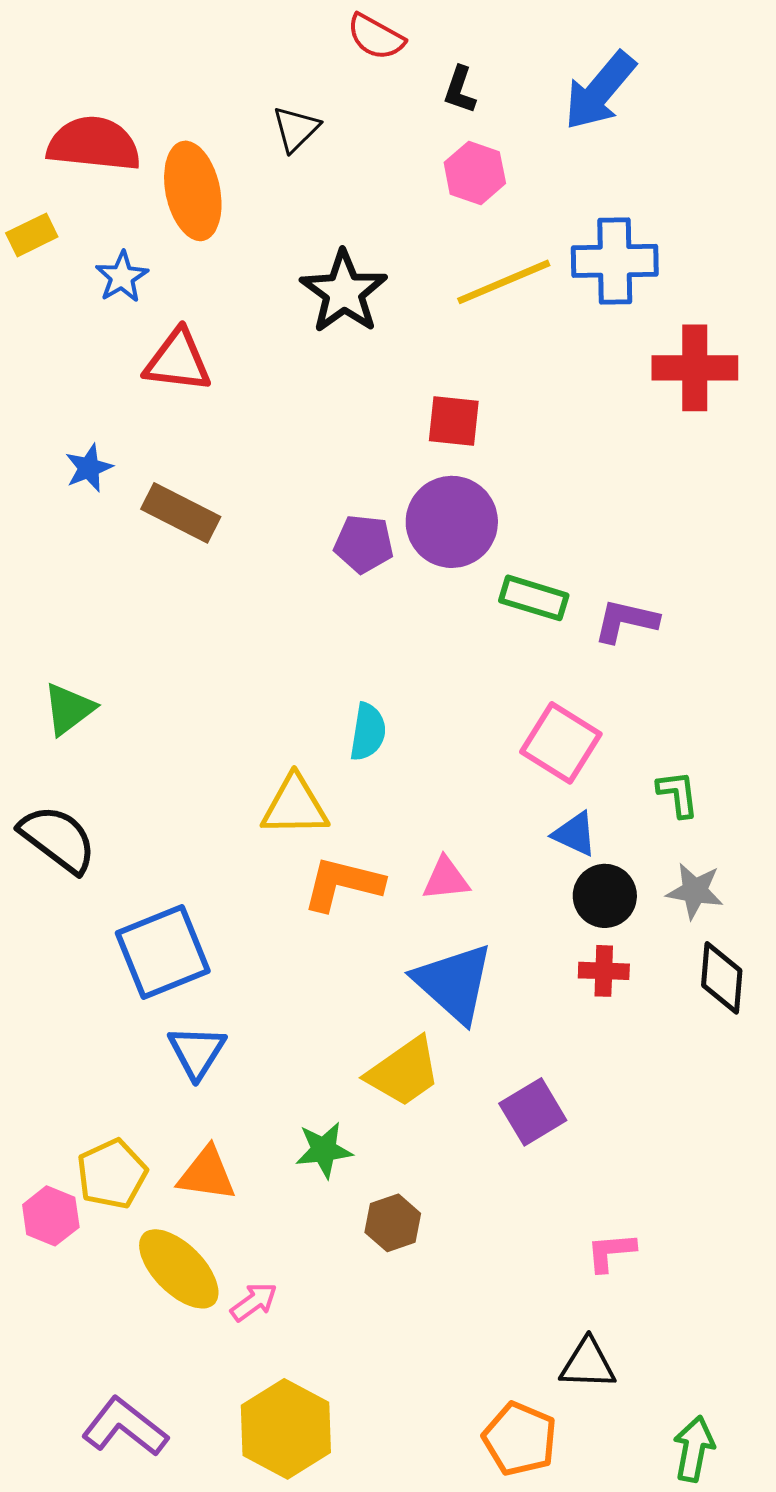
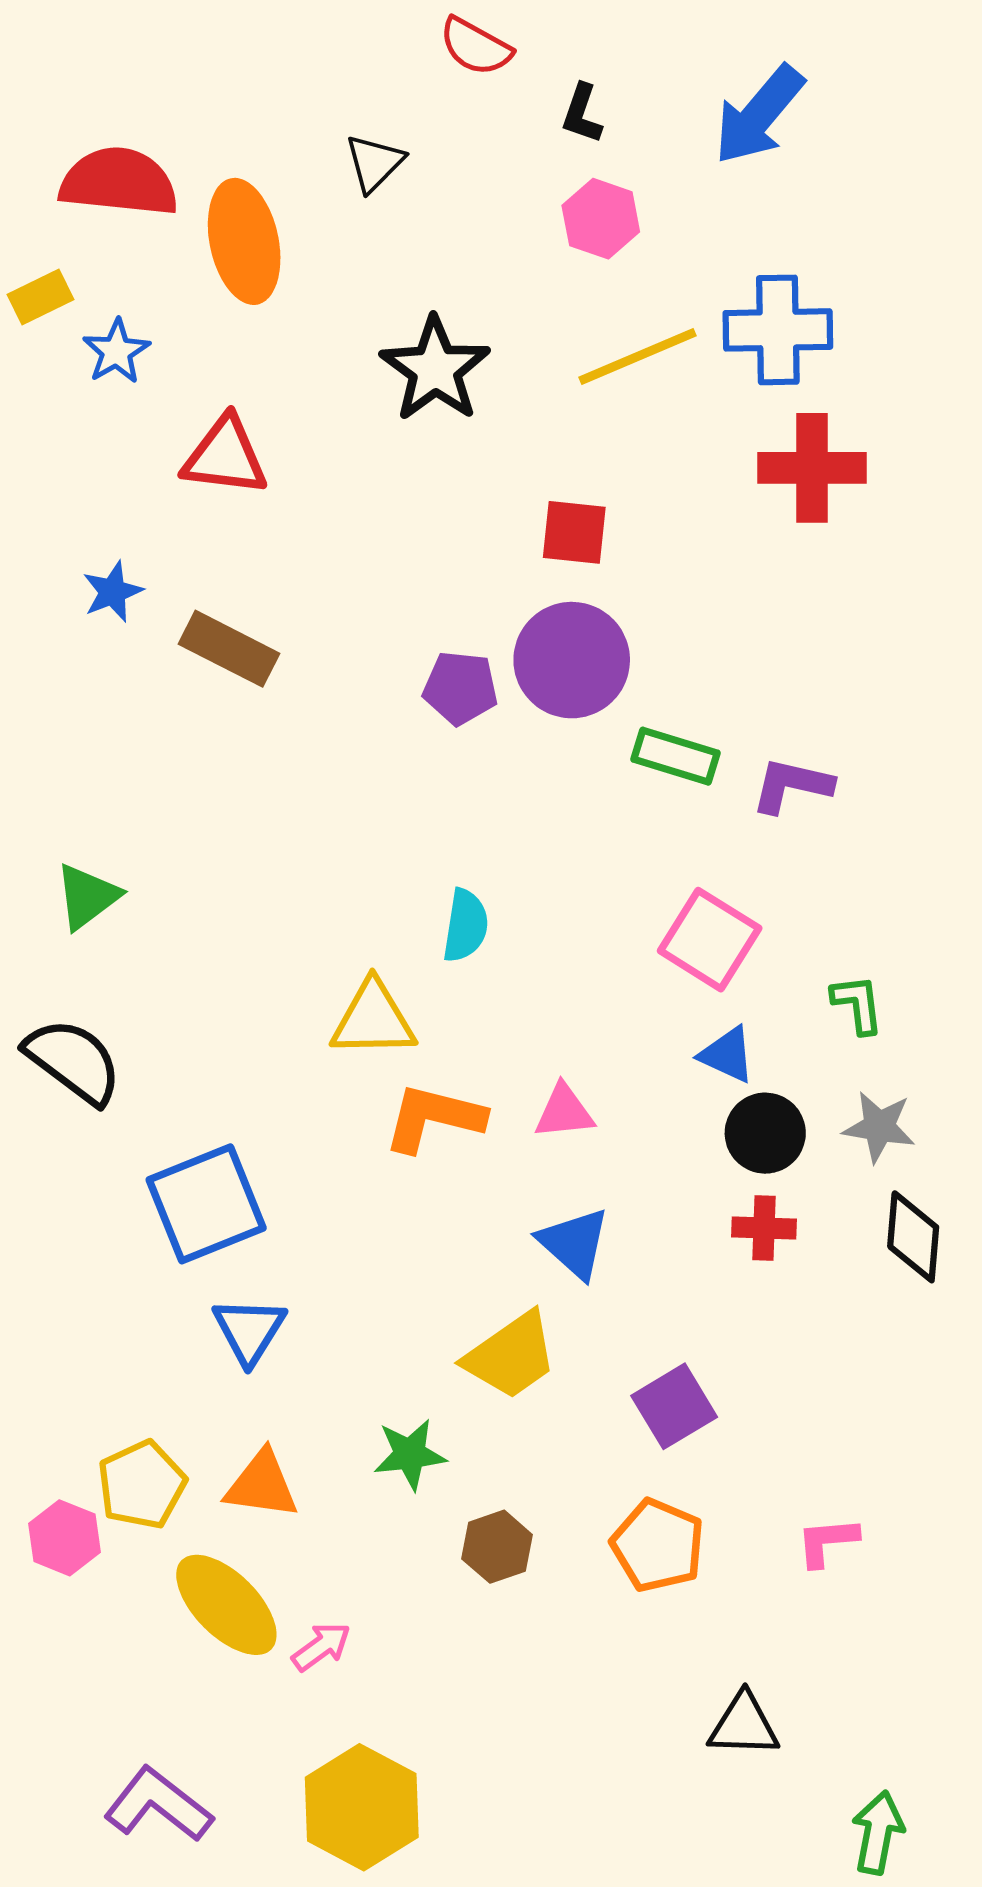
blue star: (122, 277) -> (116, 351), moved
red cross: (695, 368) -> (812, 468), moved
blue triangle: (454, 983) -> (574, 1243), size x0.7
pink L-shape: (611, 1252) -> (827, 1542), moved
orange pentagon: (520, 1439) -> (658, 1545), moved

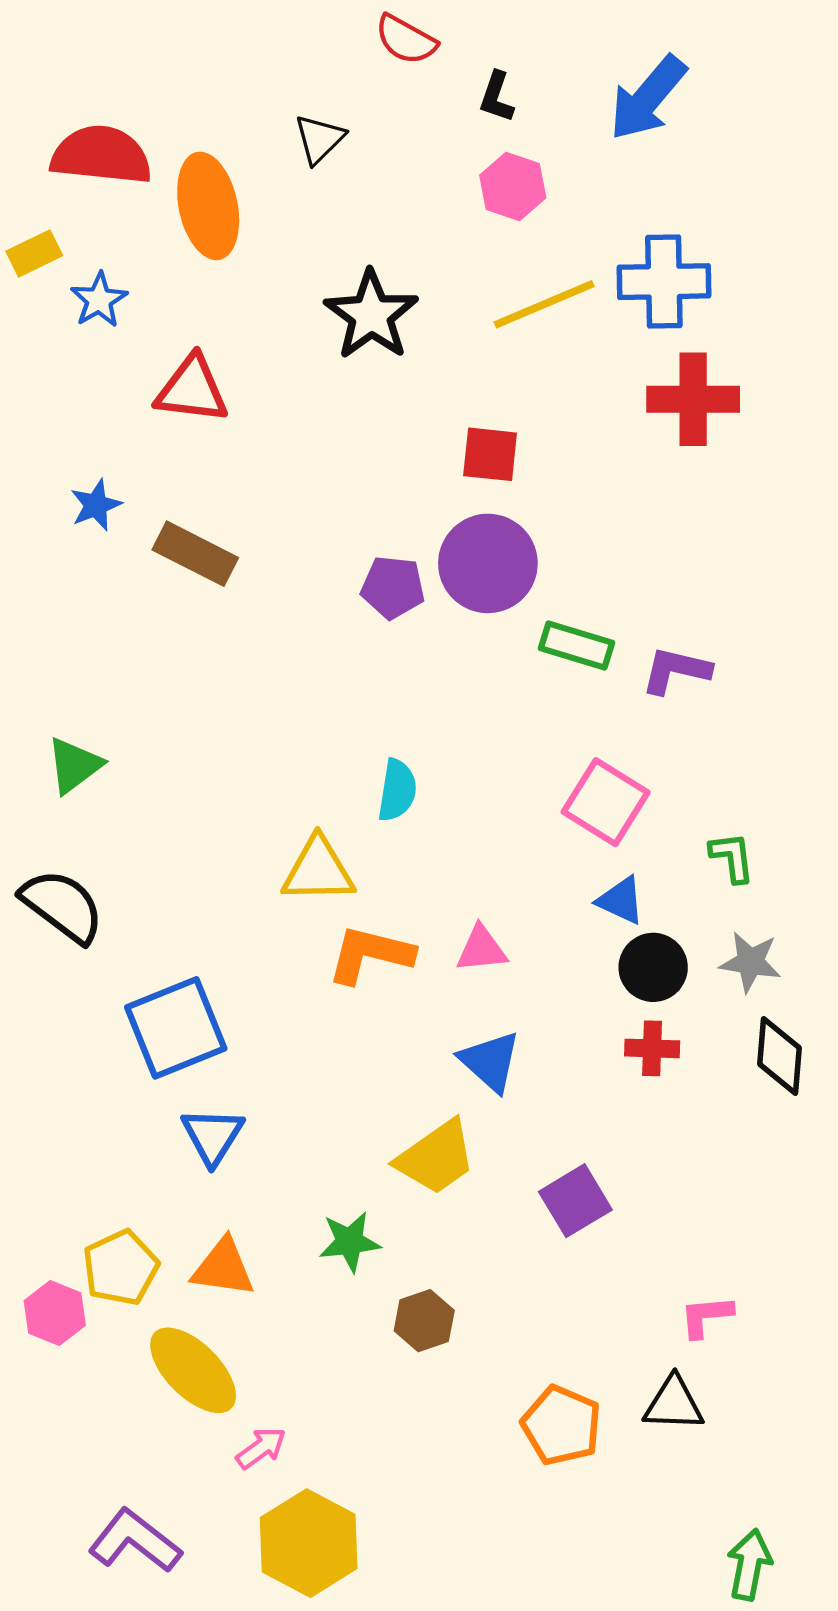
orange pentagon: (658, 1545) -> (561, 1425), moved
pink arrow: (321, 1647) -> (261, 1448), moved
black triangle: (744, 1725) -> (674, 1404), moved

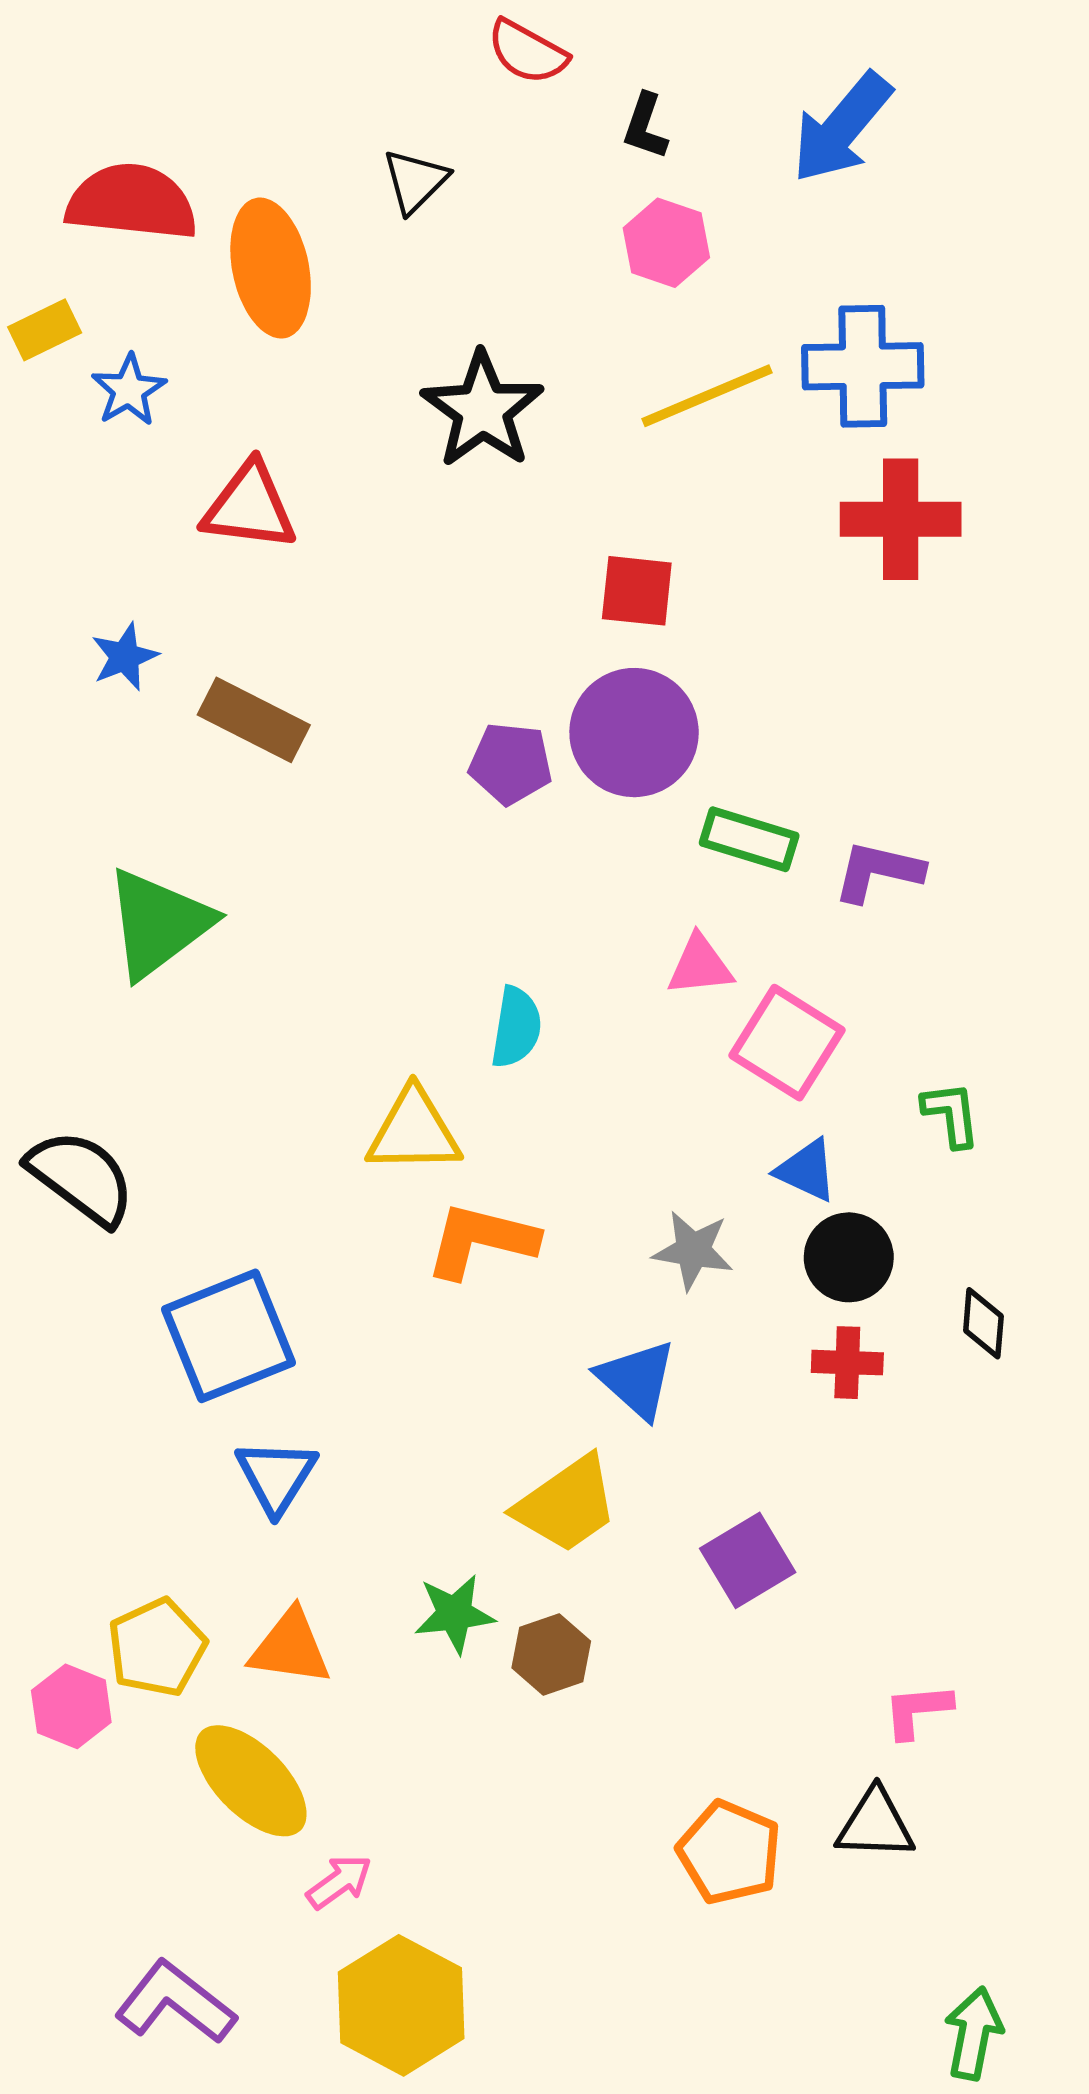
green triangle: (74, 765) -> (158, 923), moved, size x1.5
pink triangle: (481, 949) -> (700, 965), moved
gray star: (750, 962) -> (693, 1250), moved
black diamond: (780, 1056) -> (983, 1323), moved, size x0.7
brown hexagon: (424, 1321) -> (551, 1654), moved

